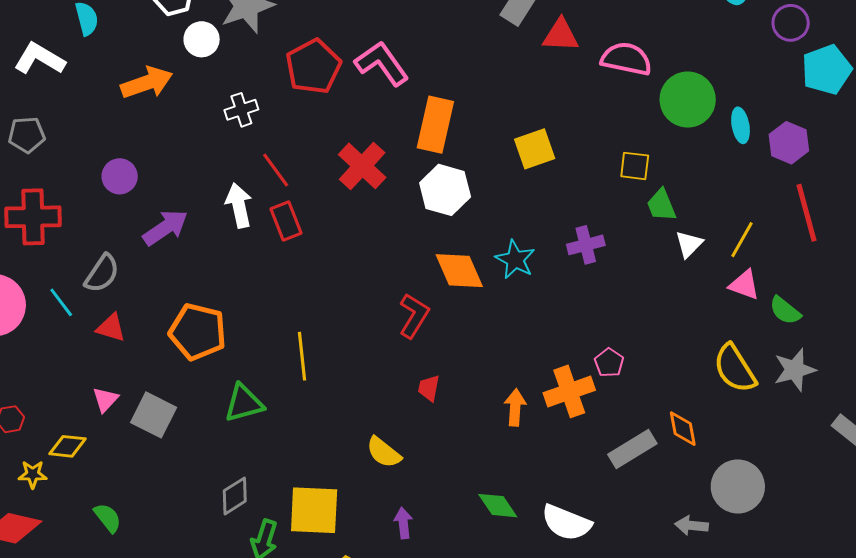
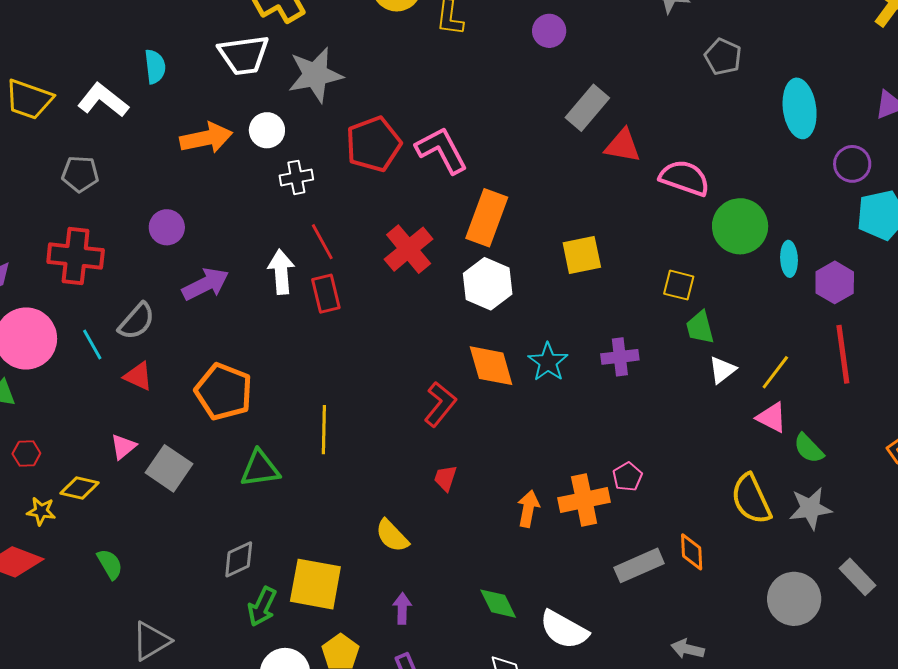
white circle: (202, 39) -> (267, 130), moved
gray circle: (738, 486) -> (794, 599), moved

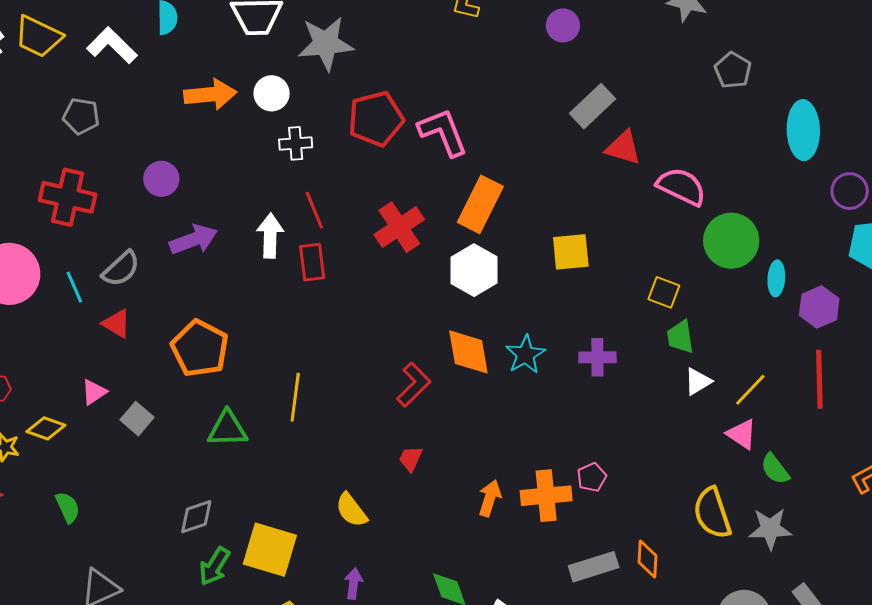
gray square: (169, 468) -> (137, 419), size x0.7

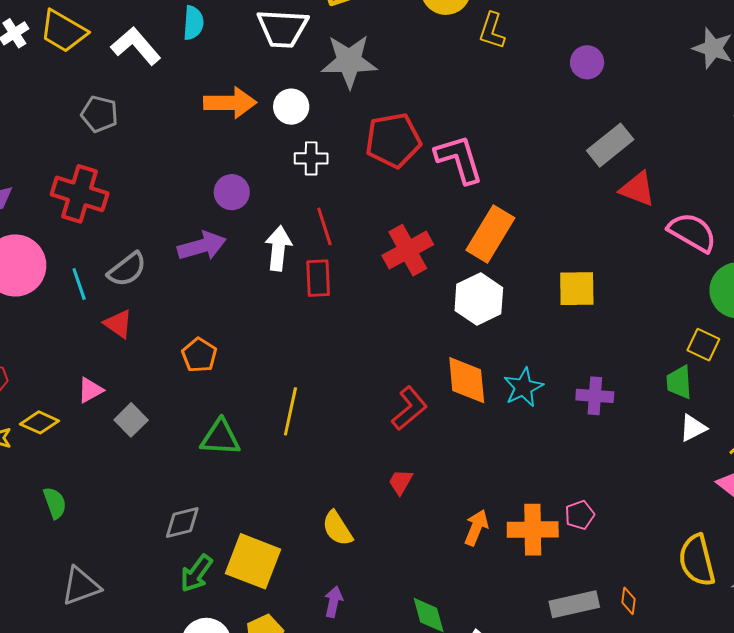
purple circle: (161, 179) -> (232, 192), moved
yellow square: (664, 292) -> (703, 345), moved
orange pentagon: (200, 348) -> (199, 355), size x0.6
orange diamond: (647, 559) -> (629, 601), size x0.7

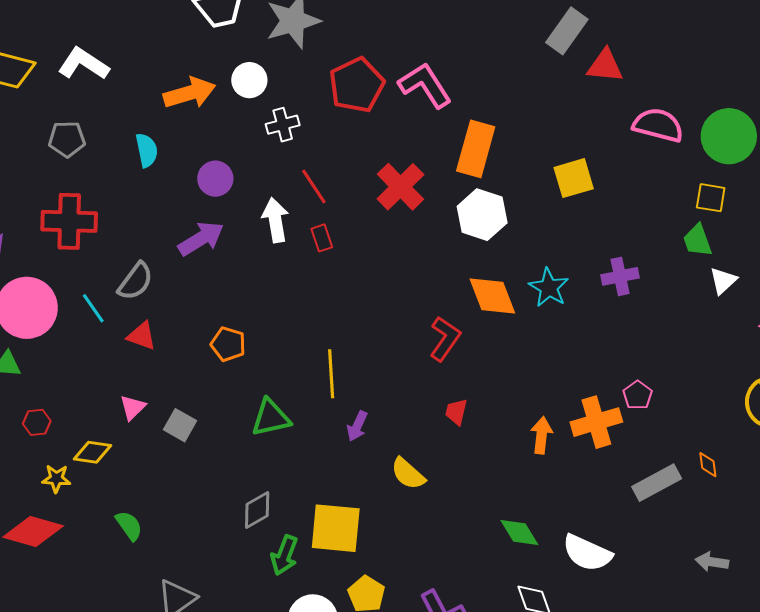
cyan semicircle: (193, 23) -> (147, 150), moved
pink semicircle: (692, 232) -> (658, 125), moved
red rectangle: (318, 278) -> (322, 238), size x0.7
purple arrow: (334, 602) -> (357, 426), moved, turned -152

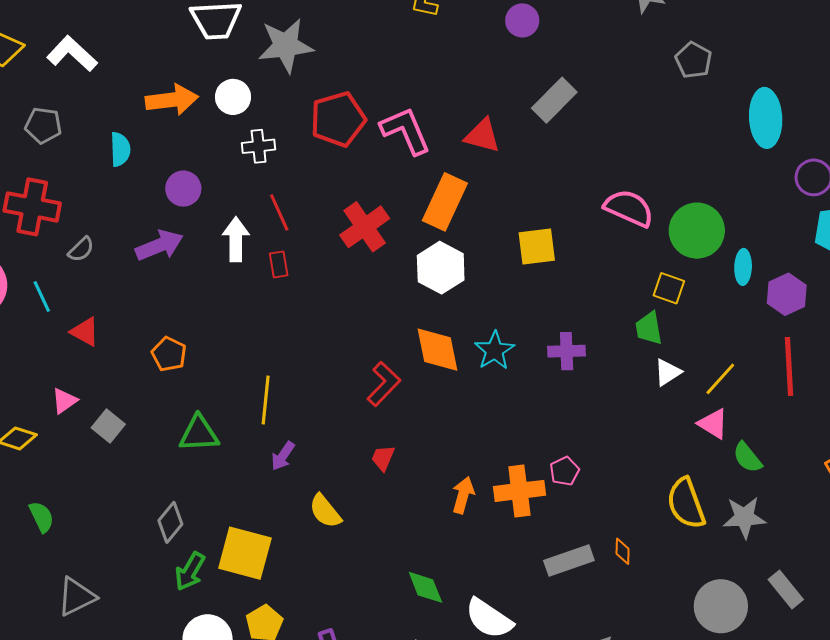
red triangle: (605, 66) -> (482, 136), moved
gray semicircle: (135, 281) -> (81, 249), moved, size x0.7
gray diamond: (257, 510) -> (170, 522), turned -30

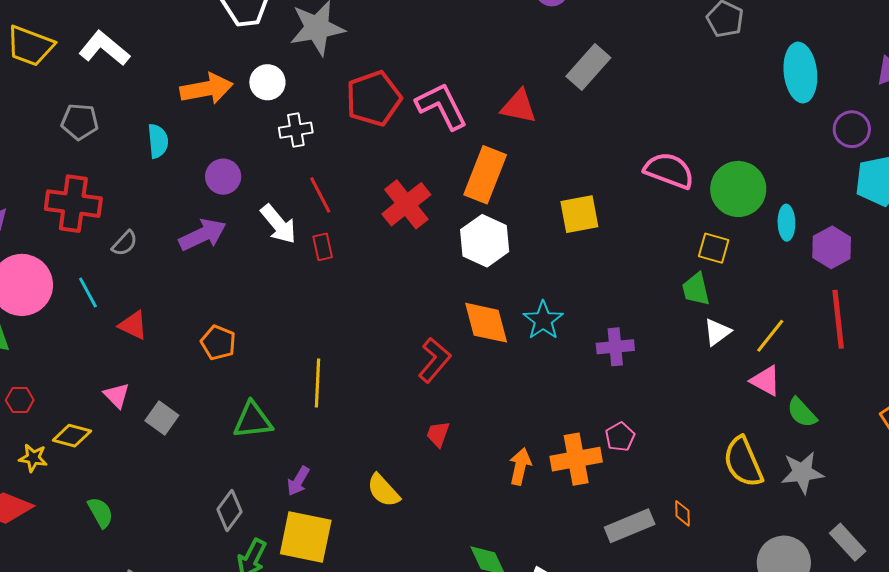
white arrow: (236, 239) -> (278, 224), turned 144
purple cross: (567, 351) -> (615, 347), moved
pink triangle: (64, 401) -> (117, 395), turned -36
purple arrow: (283, 456) -> (298, 481), moved

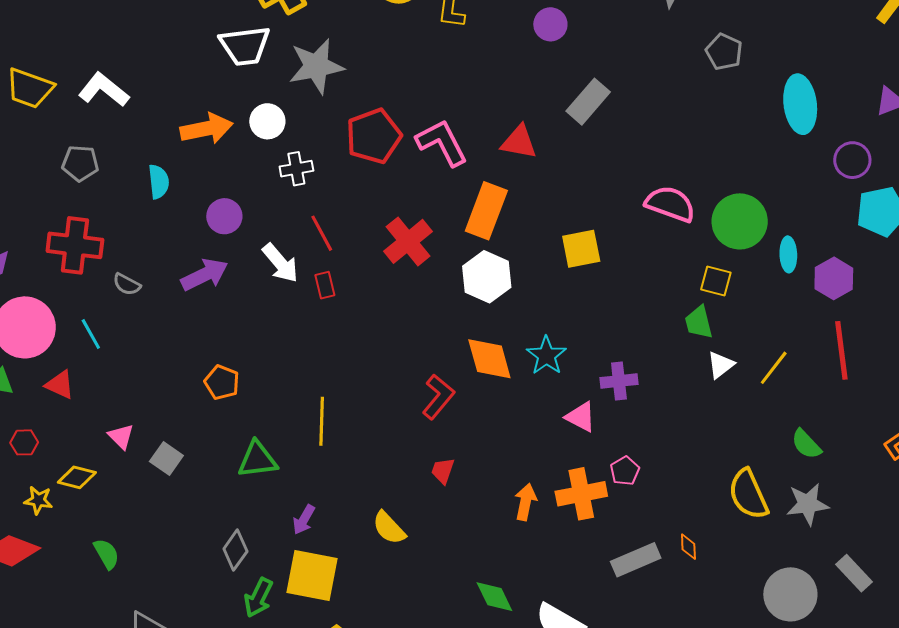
gray semicircle: (125, 243) -> (127, 284), turned 76
red triangle: (133, 325) -> (60, 385), moved
pink triangle: (766, 381) -> (581, 417), moved

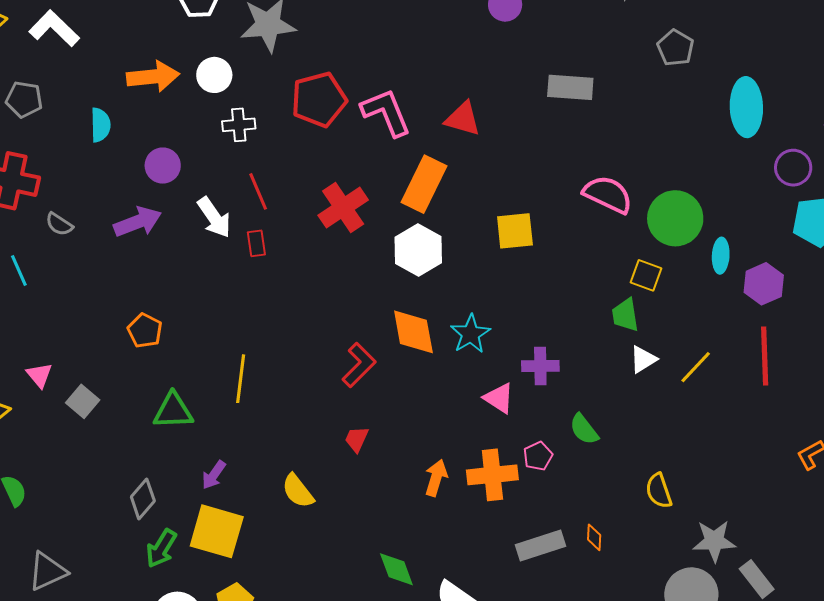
gray rectangle: (588, 102) -> (570, 87), moved, turned 48
green semicircle: (806, 444) -> (584, 429), moved
yellow semicircle: (748, 494) -> (659, 491), size x0.7
gray star: (808, 504) -> (714, 541), moved

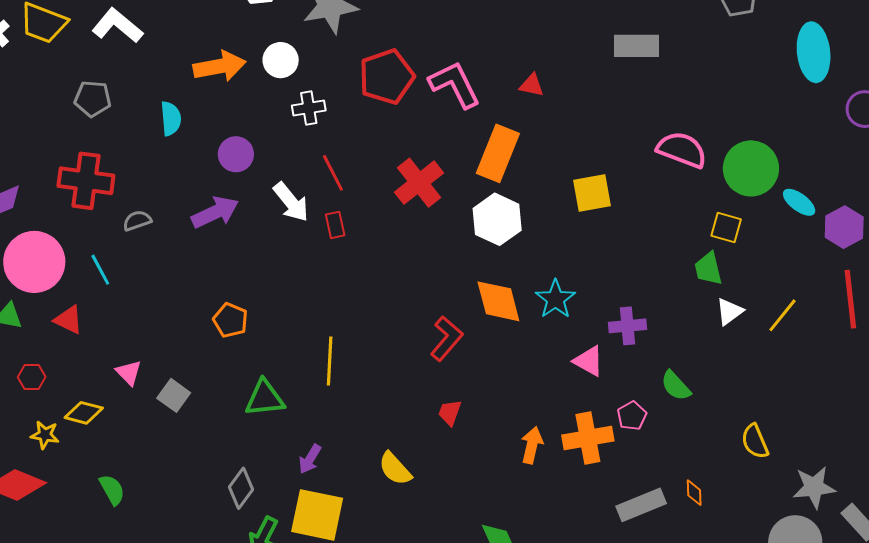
red triangle: (463, 119) -> (532, 85), size x0.7
gray semicircle: (59, 224) -> (137, 221), turned 132
cyan ellipse: (721, 256) -> (799, 202), turned -52

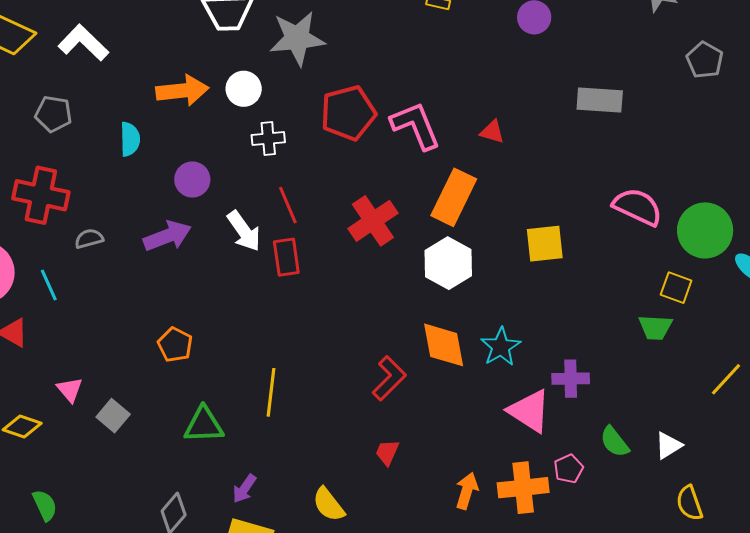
red rectangle: (335, 225) -> (286, 257), size x1.4
green trapezoid: (708, 269) -> (655, 327), turned -78
white triangle: (729, 312) -> (668, 445), moved
pink triangle: (589, 361) -> (529, 411), size x1.4

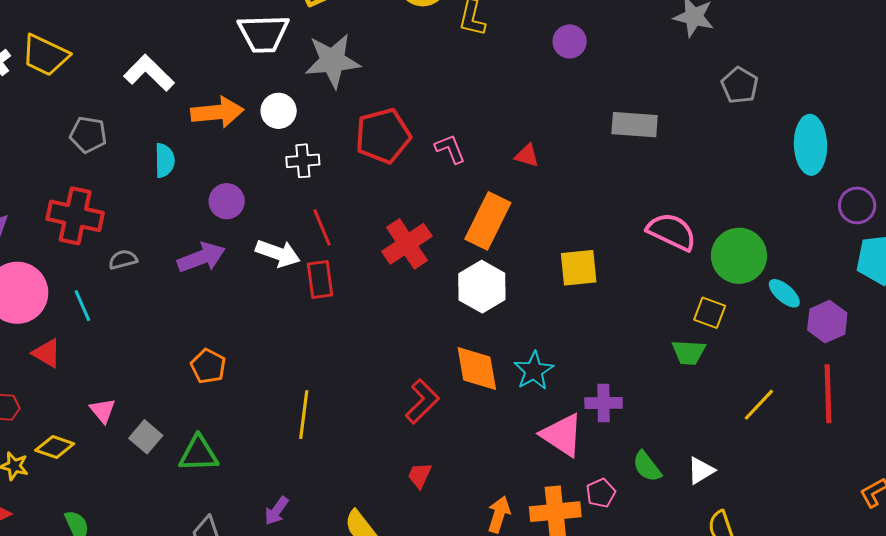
white L-shape: (83, 43) -> (149, 73), moved
pink L-shape: (416, 126) -> (450, 149), size x0.6
white arrow: (244, 231) -> (278, 253), turned -36
green triangle: (204, 425) -> (199, 454), moved

